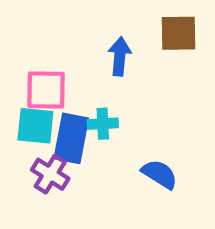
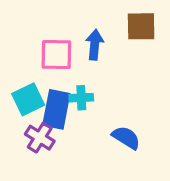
pink square: (46, 90) -> (56, 55), moved
cyan square: (35, 126) -> (28, 99), turned -32

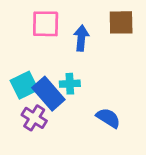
pink square: (56, 55) -> (46, 24), moved
blue rectangle: (56, 109) -> (48, 94), turned -52

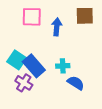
cyan cross: (70, 84) -> (63, 66), moved
cyan square: (24, 85) -> (17, 60), turned -30

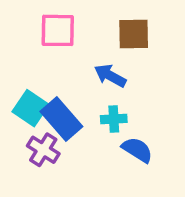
brown square: (85, 16) -> (134, 34), moved
blue arrow: (57, 27) -> (110, 76), moved, turned -66

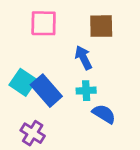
blue arrow: (110, 76) -> (83, 58), turned 35
purple cross: (43, 150) -> (33, 133), moved

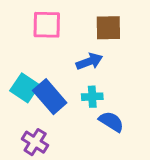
blue arrow: (83, 58) -> (89, 61), turned 95

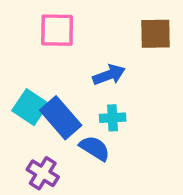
brown square: (108, 28) -> (155, 34), moved
blue semicircle: (111, 122) -> (95, 148), moved

